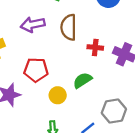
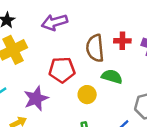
brown semicircle: (69, 27) -> (95, 48), moved
green semicircle: (82, 80) -> (112, 77), turned 54

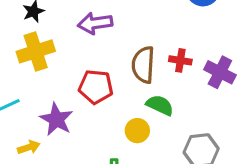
yellow circle: (87, 95) -> (137, 131), moved
purple star: (36, 98) -> (56, 119), turned -30

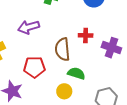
red cross: (180, 60) -> (86, 35), moved

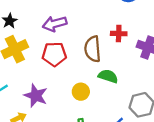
red pentagon: (34, 67) -> (54, 54), moved
yellow circle: (64, 91) -> (81, 92), moved

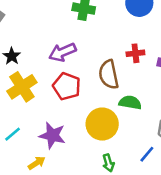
red pentagon: (54, 54) -> (67, 86), turned 30
yellow circle: (81, 92) -> (102, 124), size x1.6

